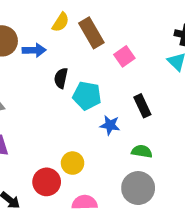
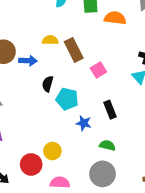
yellow semicircle: (61, 22) -> (50, 40), turned -126

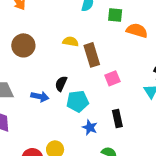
blue arrow: (28, 61) -> (40, 97), moved
cyan pentagon: (67, 99) -> (78, 101), turned -30

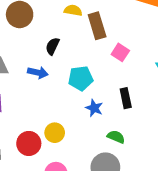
pink square: (112, 78) -> (120, 52), turned -35
black semicircle: (61, 84) -> (52, 46), moved

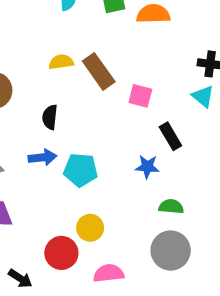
cyan pentagon: (81, 78) -> (81, 170), moved, turned 30
black rectangle: (126, 98) -> (170, 136), moved
blue star: (94, 108) -> (147, 167), moved

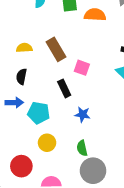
yellow semicircle: (61, 62) -> (24, 48), moved
black rectangle: (170, 136) -> (64, 88), moved
green semicircle: (171, 207) -> (82, 148), moved, turned -112
yellow circle: (90, 228) -> (47, 143), moved

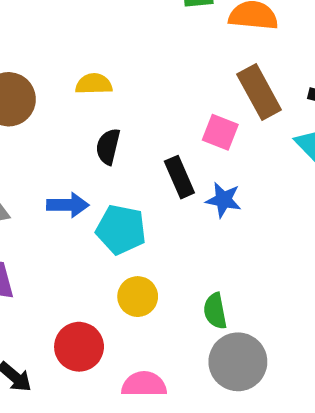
brown rectangle: (56, 49) -> (259, 92), moved
black semicircle: (21, 77) -> (108, 147), moved
blue star: (82, 114) -> (223, 200), moved

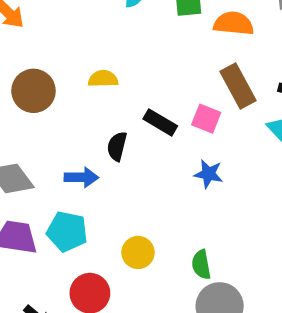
black semicircle: (108, 147) -> (117, 146), moved
black rectangle: (179, 177) -> (160, 122), moved, turned -36
cyan pentagon: (121, 230) -> (67, 231), moved

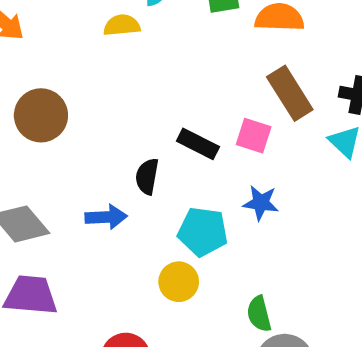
yellow semicircle: (103, 79) -> (122, 25), moved
cyan pentagon: (67, 231) -> (203, 232), moved
yellow circle: (138, 252) -> (179, 282), moved

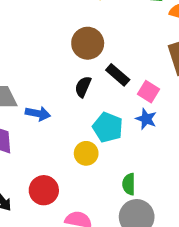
brown circle: (41, 115) -> (88, 43), moved
pink square: (254, 136) -> (149, 92), moved
blue arrow: (106, 217) -> (38, 114), moved

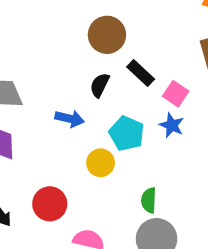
blue arrow: (38, 114) -> (70, 119), moved

